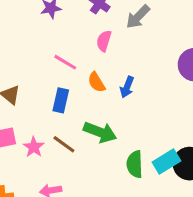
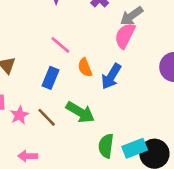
pink semicircle: (104, 41) -> (125, 36), moved, size x1.4
blue arrow: (127, 87) -> (111, 76), size x1.4

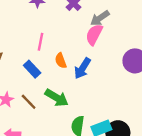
pink line: (60, 45) -> (41, 42), turned 60
blue rectangle: (50, 78) -> (32, 69), turned -66

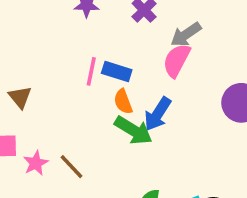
blue rectangle: (32, 69) -> (117, 71), moved, turned -30
green arrow: (57, 98) -> (133, 130), moved

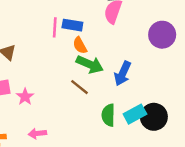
blue arrow: (158, 114) -> (123, 74), moved
brown line: (72, 167) -> (79, 87), moved

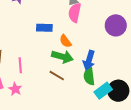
pink line: (55, 27) -> (20, 65), moved
orange semicircle: (80, 45) -> (65, 41), moved
green semicircle: (108, 115) -> (89, 76), moved

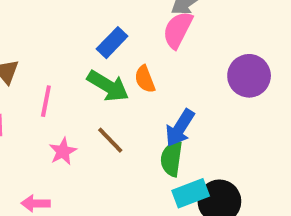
blue rectangle: (44, 28) -> (112, 43), turned -63
green arrow: (62, 57) -> (108, 86), moved
pink star: (15, 89) -> (63, 151), moved

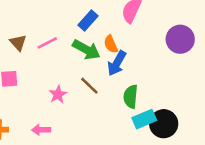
pink line: (46, 101) -> (47, 43), moved, turned 54
blue arrow: (180, 128) -> (117, 63), moved

